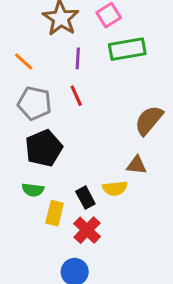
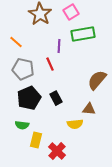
purple line: (78, 58) -> (59, 46), moved
black rectangle: (85, 198) -> (56, 98), moved

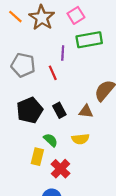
orange line: (16, 42) -> (15, 17), moved
gray pentagon: (23, 69) -> (23, 65), moved
brown triangle: (89, 109) -> (86, 111), moved
green semicircle: (22, 125) -> (51, 140), moved, turned -144

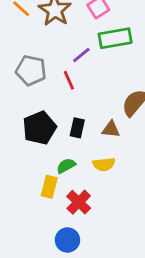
purple line: (63, 53) -> (81, 55), turned 48
black rectangle: (59, 110) -> (77, 128), turned 40
green semicircle: (51, 140) -> (66, 166), turned -72

